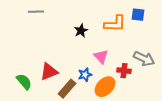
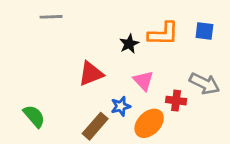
blue square: (138, 15) -> (204, 31), moved
black star: (81, 31) -> (129, 44), moved
red triangle: (49, 72) -> (91, 74), moved

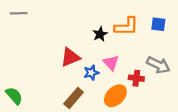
gray line: (51, 17) -> (19, 13), moved
blue star: (121, 106) -> (91, 73), moved
green semicircle: (34, 116) -> (14, 96), moved

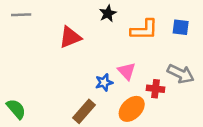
black star: (100, 34) -> (108, 13), moved
red triangle: (70, 57) -> (70, 37), moved

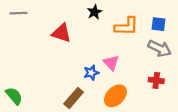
red triangle: (70, 37) -> (61, 33), turned 40
gray arrow: (181, 74) -> (160, 48), moved
red cross: (155, 89) -> (156, 80), moved

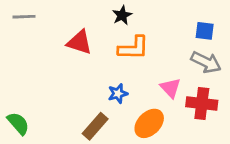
orange L-shape: (126, 26) -> (133, 48), moved
pink triangle: (111, 63) -> (170, 88), moved
red cross: (156, 80) -> (202, 103), size x1.5

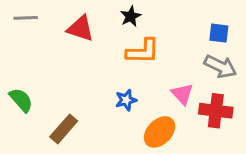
red triangle: (79, 42) -> (80, 29), moved
green semicircle: (18, 123) -> (21, 100), moved
brown rectangle: (95, 126) -> (64, 129), moved

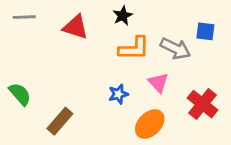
gray arrow: (220, 67) -> (175, 48), moved
pink triangle: (182, 94) -> (158, 83), moved
red cross: (216, 111) -> (202, 104), turned 32

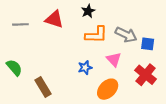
gray line: (24, 17) -> (20, 24), moved
blue square: (205, 31) -> (148, 44), moved
brown rectangle: (60, 121) -> (43, 87), turned -72

